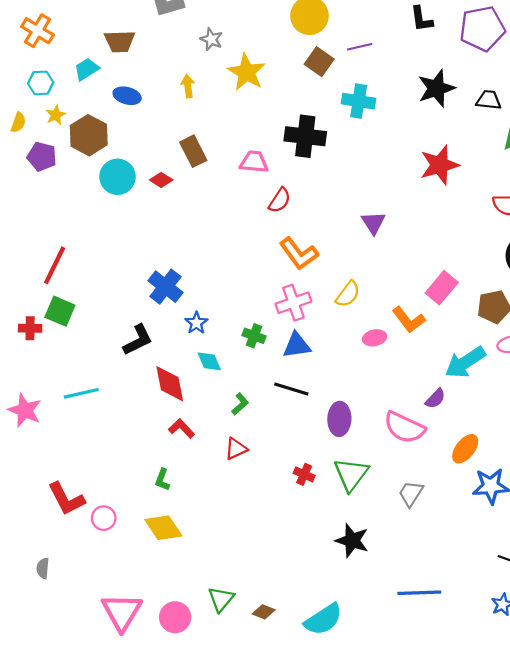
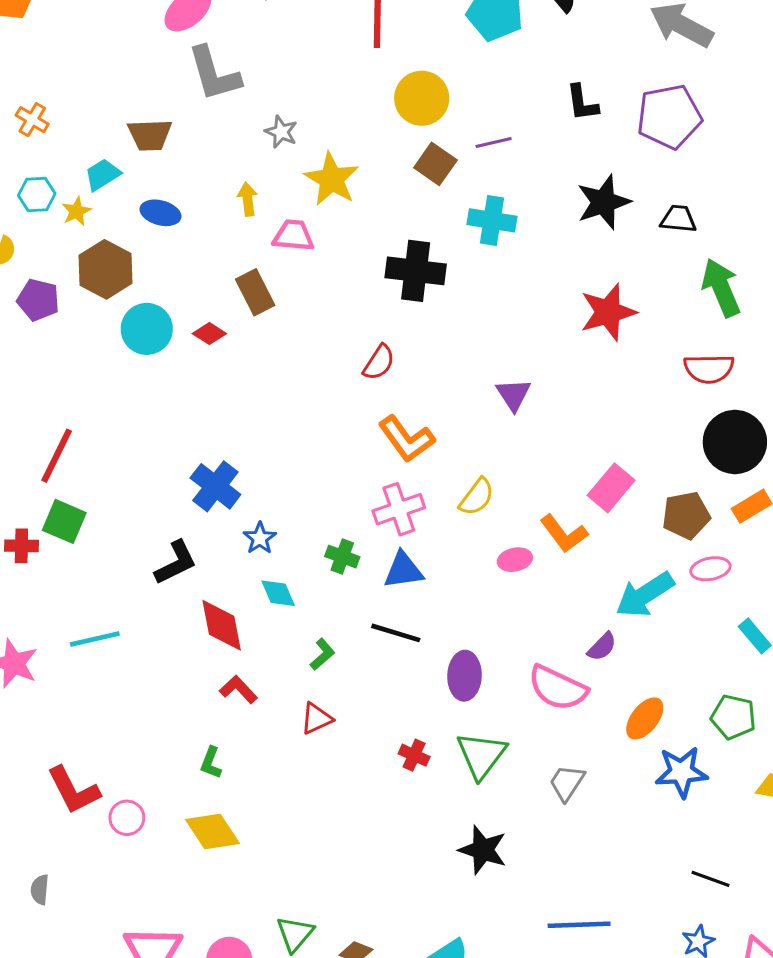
orange cross: (38, 31) -> (32, 120), size x0.7
yellow star: (56, 115) -> (76, 211), moved
pink trapezoid: (254, 162) -> (293, 236), moved

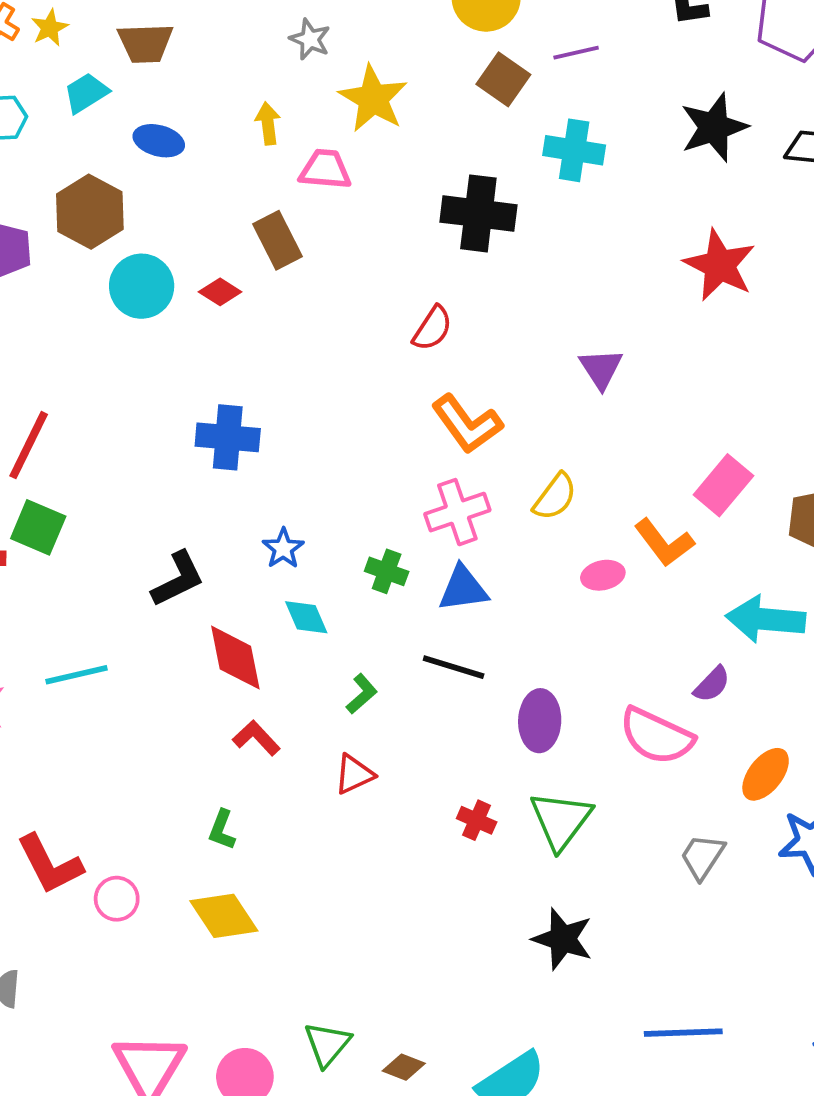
yellow star: (76, 211) -> (50, 28), moved
red star: (608, 312) -> (720, 265), turned -30
blue cross: (215, 486) -> (228, 437), moved, turned -33
cyan arrow: (645, 595) -> (766, 619), turned 38
gray trapezoid: (567, 783) -> (702, 857), moved

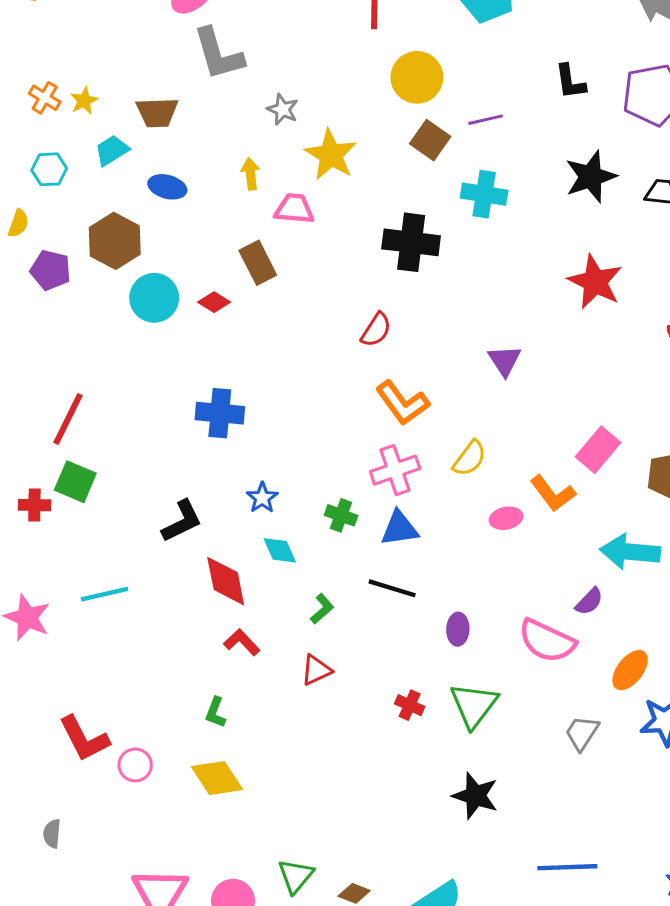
purple ellipse: (540, 721) -> (458, 629), size x0.7

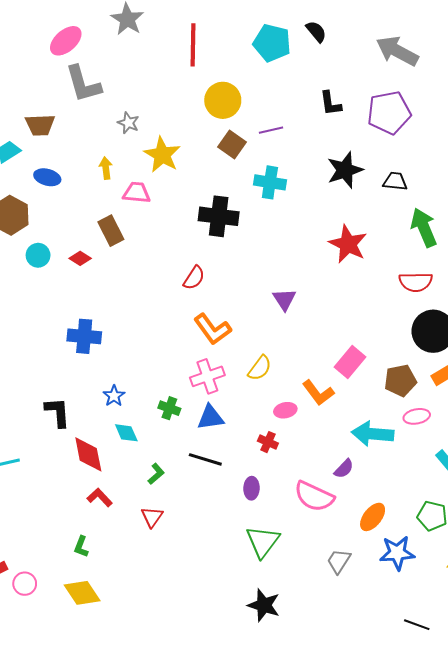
cyan circle: (154, 298) -> (38, 255), size x0.7
black L-shape: (182, 521) -> (58, 412), turned -68
red triangle: (316, 670) -> (152, 517), turned -30
red cross: (410, 705) -> (268, 442), moved

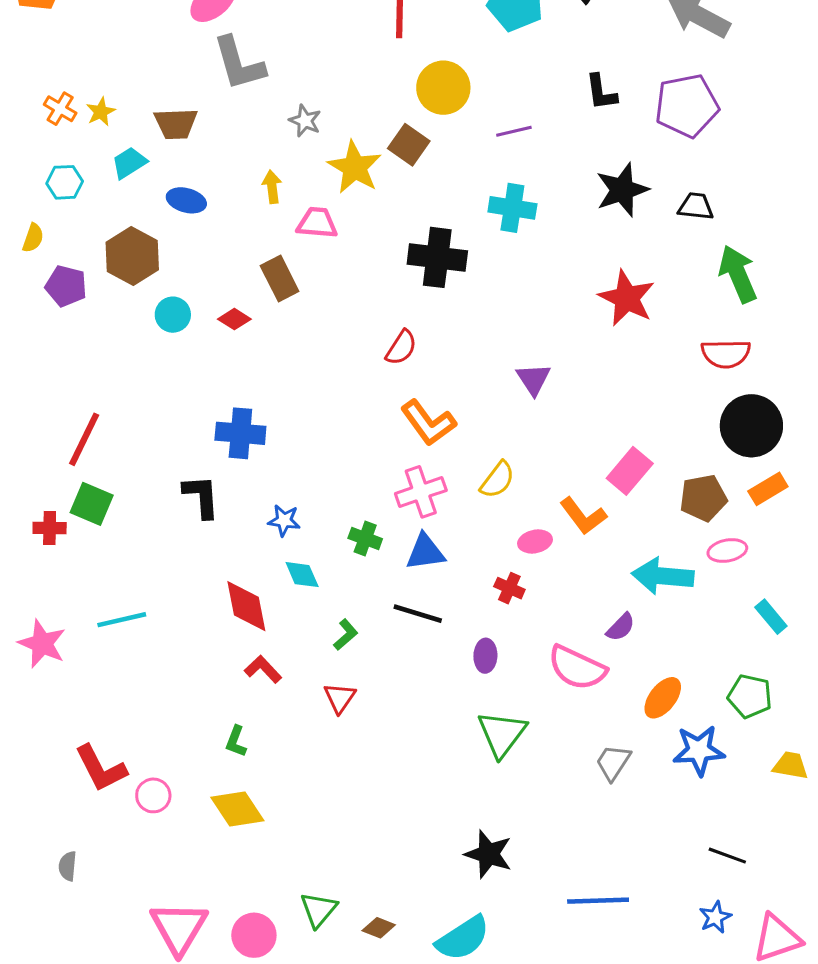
brown square: (232, 144) -> (409, 145), moved
blue star: (114, 396) -> (284, 520), turned -30
black L-shape: (58, 412) -> (201, 496), moved
black star: (264, 605) -> (488, 854), moved

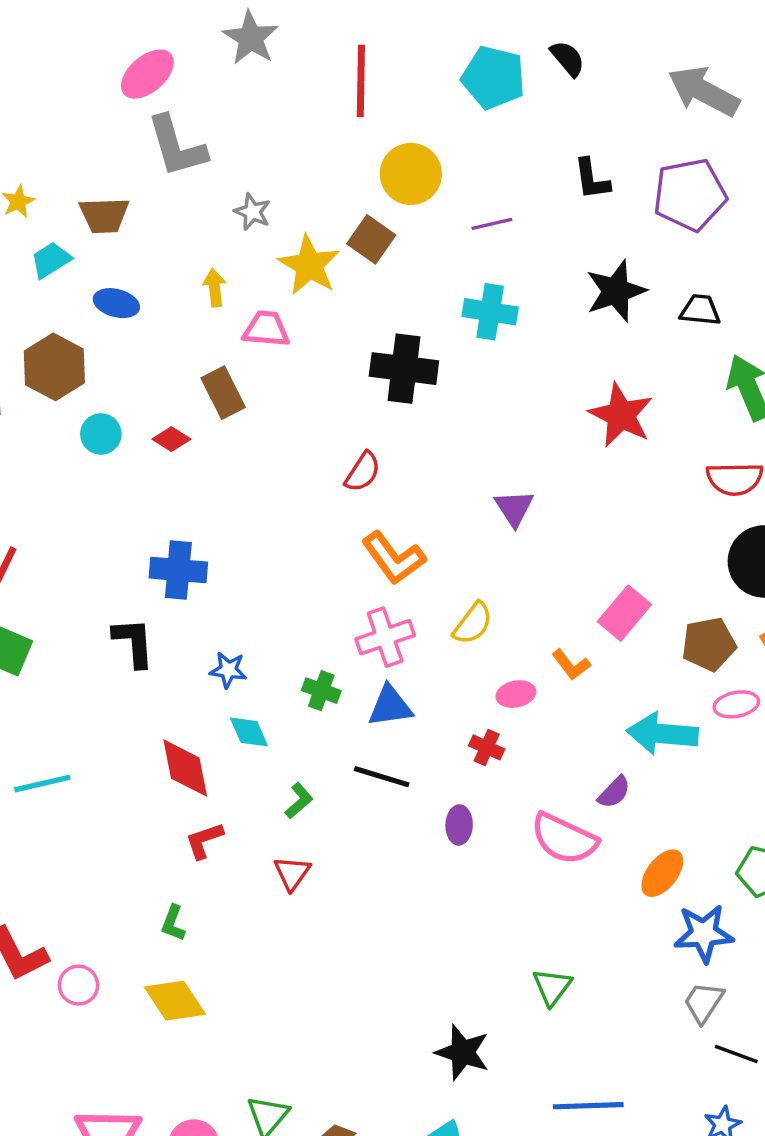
orange L-shape: (583, 516) -> (571, 665), size x0.7
red L-shape: (263, 669) -> (204, 840), turned -66
green triangle: (502, 734) -> (552, 987), moved, size x0.7
gray trapezoid: (613, 762) -> (704, 1002), moved

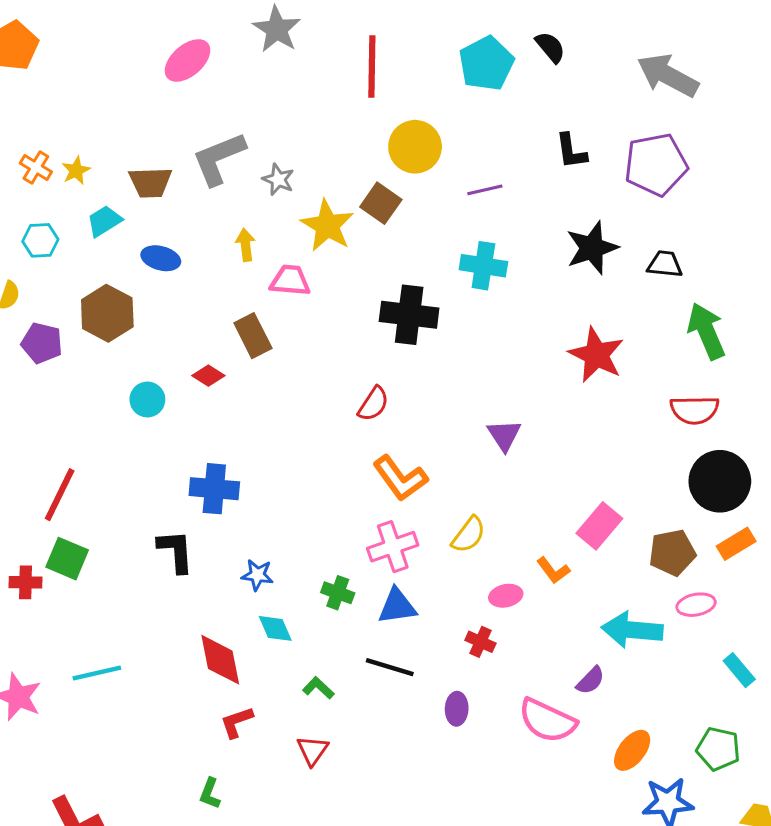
cyan pentagon: (494, 78) -> (486, 63), turned 30
gray L-shape: (177, 146) -> (219, 159), moved, turned 84
cyan circle: (101, 434) -> (147, 399), moved
green L-shape: (299, 801) -> (318, 688), turned -96

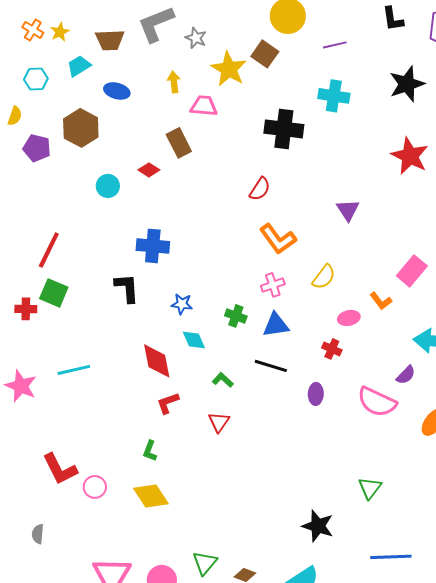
pink cross: (393, 547) -> (273, 285), size x0.7

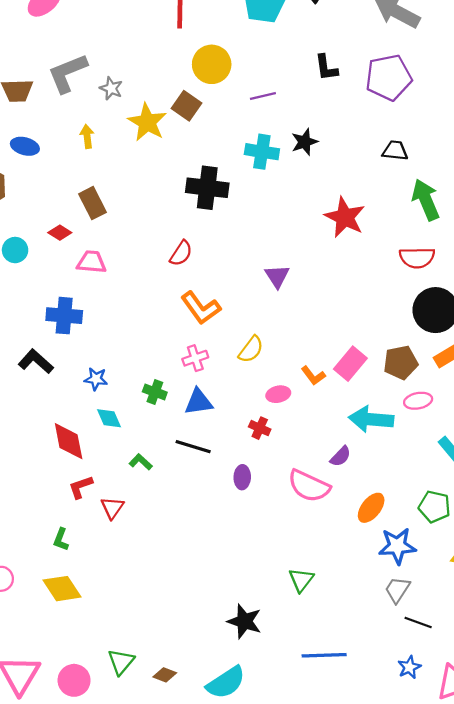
black star: (407, 84) -> (304, 142), moved, size x0.7
pink trapezoid: (204, 106) -> (92, 262), moved
pink rectangle: (412, 271) -> (350, 364), moved
black L-shape: (127, 288) -> (36, 361), turned -44
red triangle: (219, 422) -> (112, 508), moved

